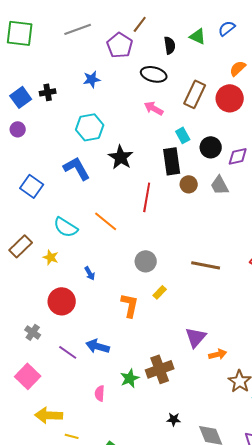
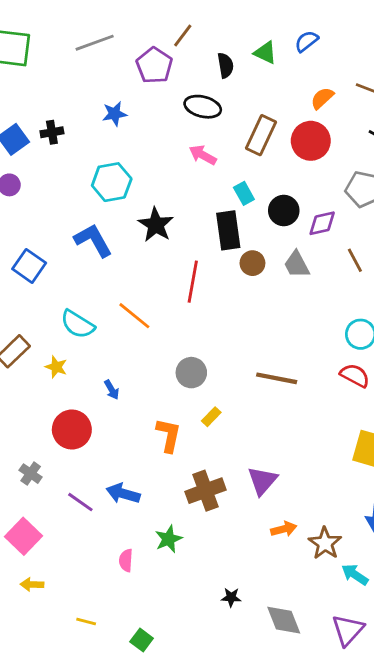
orange arrow: (218, 354) -> (284, 529), moved
brown cross: (160, 369) -> (206, 491), moved
yellow arrow: (49, 415) -> (32, 585), moved, size x0.6

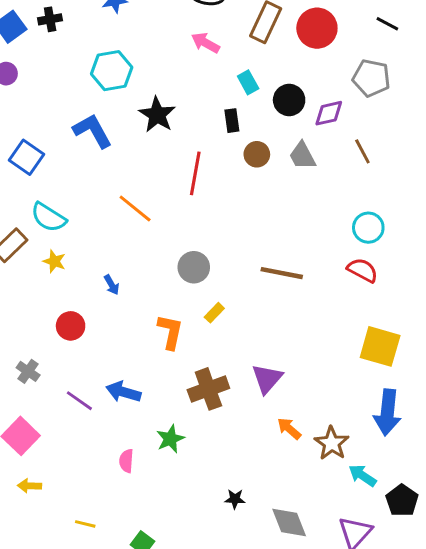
black rectangle: (228, 230) -> (232, 121), size x0.6
cyan semicircle: (78, 324) -> (49, 217), moved
red circle: (72, 430) -> (71, 326), size x0.7
orange arrow: (284, 529) -> (289, 429), turned -125

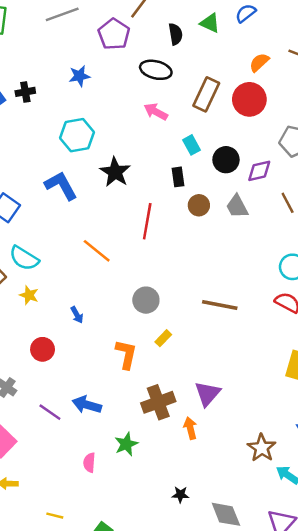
orange arrow: (289, 429) -> (190, 428), moved, turned 35

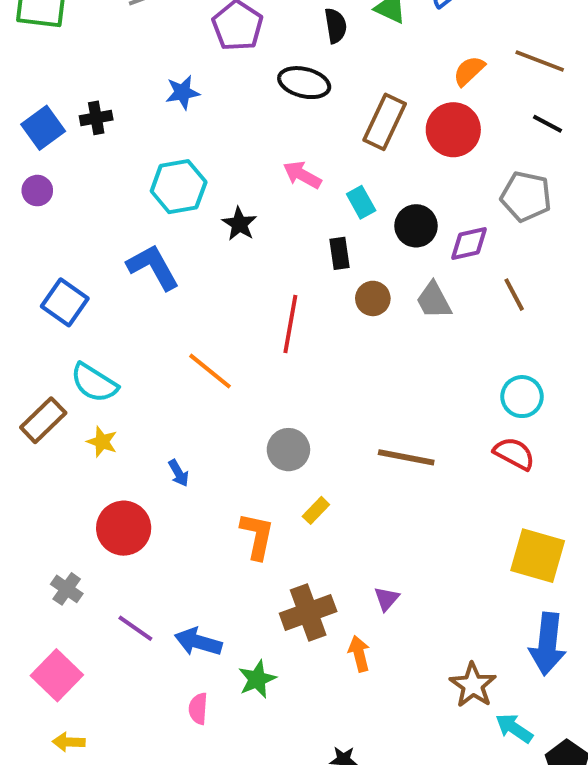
pink arrow: (156, 112) -> (302, 175), moved
black star: (115, 172) -> (239, 224), moved, size x0.7
red circle: (43, 349) -> (124, 528), size x1.4
purple triangle: (208, 394) -> (387, 599), size x0.6
blue arrow: (87, 405) -> (198, 642), moved

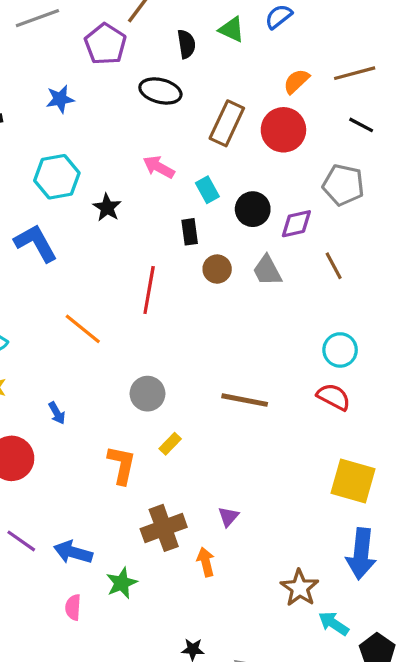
brown line: (540, 61) -> (355, 73), turned -36

